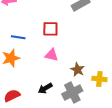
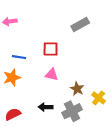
yellow cross: (99, 79) -> (99, 98), turned 32
black arrow: (45, 88) -> (45, 107), turned 32

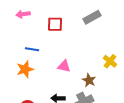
red square: (51, 49) -> (55, 24), moved
yellow cross: (99, 98) -> (110, 61), moved

